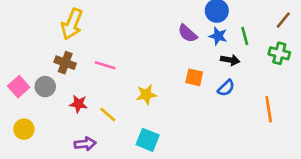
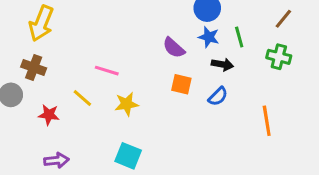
purple semicircle: (188, 33) -> (174, 48), moved
pink line: (105, 65) -> (107, 71), moved
yellow line: (108, 115) -> (82, 98), moved

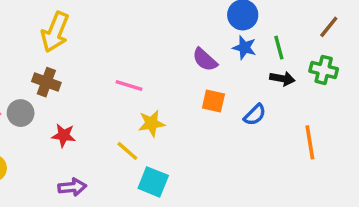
black arrow: (222, 64) -> (282, 79), moved
yellow line: (82, 98) -> (127, 151), moved

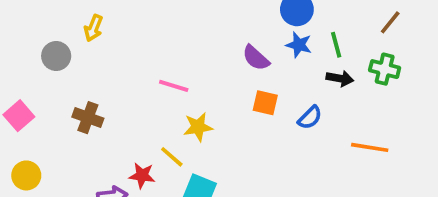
yellow arrow: (55, 32) -> (93, 28), size x0.6
brown cross: (46, 82) -> (88, 118), moved
gray circle: (21, 113) -> (56, 56), moved
red star: (64, 135) -> (142, 175), moved
orange line: (310, 142) -> (370, 147), turned -72

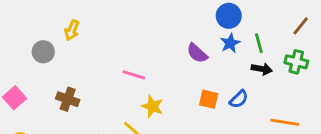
blue star: (299, 45) -> (230, 43), turned 30
orange square: (265, 103) -> (209, 99), moved
yellow star: (198, 127) -> (153, 106), turned 30

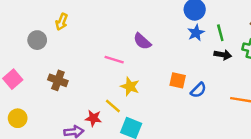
purple semicircle: (197, 53) -> (142, 41), moved
blue semicircle: (239, 99) -> (198, 90), moved

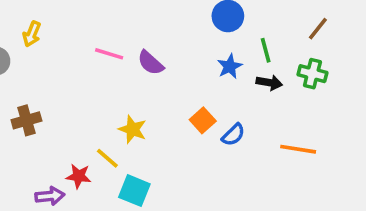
blue star: (196, 33) -> (230, 66), moved
pink line: (114, 60) -> (109, 54), moved
brown cross: (58, 80) -> (26, 120), turned -36
orange square: (178, 80) -> (203, 120), turned 35

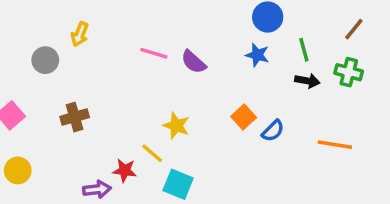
blue star: (230, 66) -> (257, 55), moved, turned -30

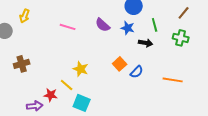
purple semicircle: (194, 62) -> (103, 25), moved
black arrow: (307, 81) -> (146, 43), moved

